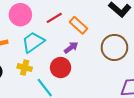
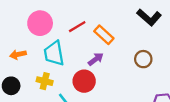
cyan trapezoid: (33, 42) -> (54, 53), turned -65
brown circle: (114, 47) -> (143, 59), size x0.6

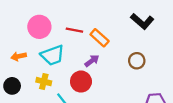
red line: (77, 27) -> (74, 30), turned 42
cyan trapezoid: (54, 53) -> (53, 55), turned -100

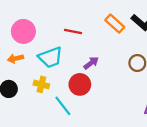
pink circle: (39, 27) -> (23, 31), moved
orange rectangle: (100, 38) -> (115, 24), moved

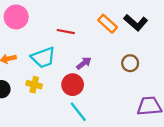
pink circle: (23, 31) -> (16, 17), moved
cyan line: (63, 106) -> (78, 112), moved

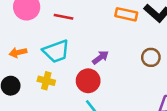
orange rectangle: (108, 24) -> (126, 14), turned -30
red line: (66, 32) -> (64, 17), moved

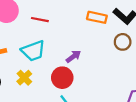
brown circle: (151, 57) -> (123, 42), moved
yellow cross: (46, 81) -> (24, 78), turned 32

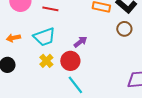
yellow cross: (24, 78) -> (46, 61), moved

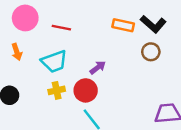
orange arrow: (13, 38) -> (17, 52), moved, turned -96
yellow cross: (46, 61) -> (57, 90), turned 32

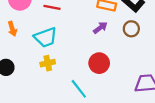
purple arrow: (98, 68) -> (100, 28), moved
red circle: (86, 90) -> (99, 63), moved

